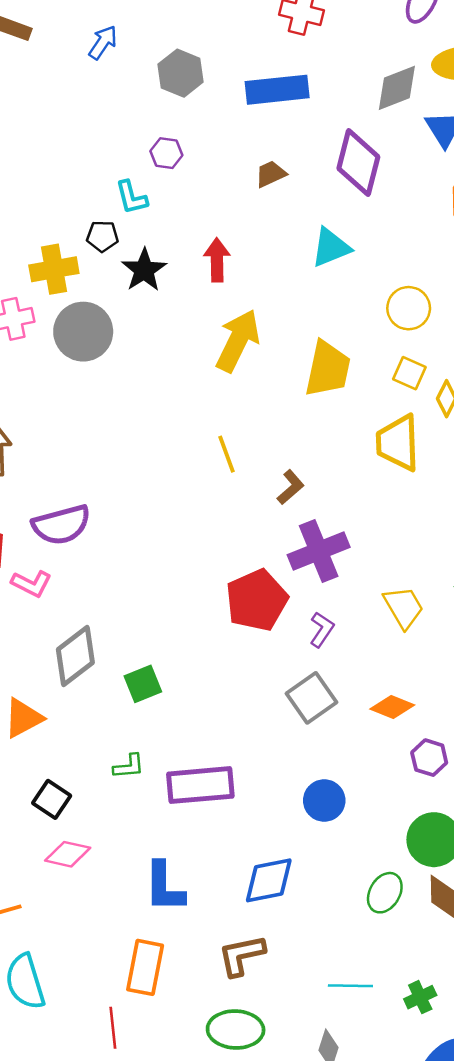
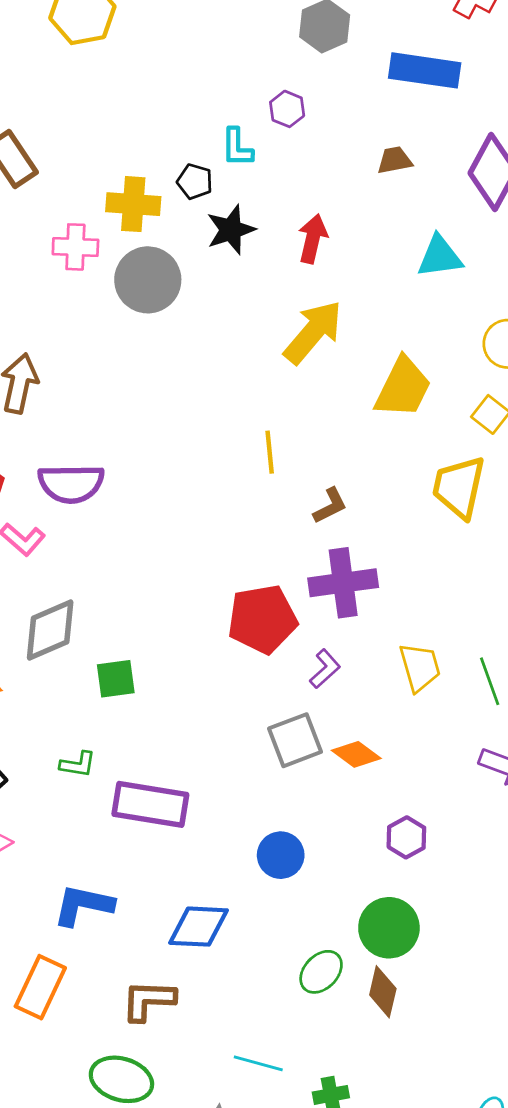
orange diamond: (392, 707) -> (356, 754), moved
blue L-shape: (164, 887) -> (83, 905), turned 88

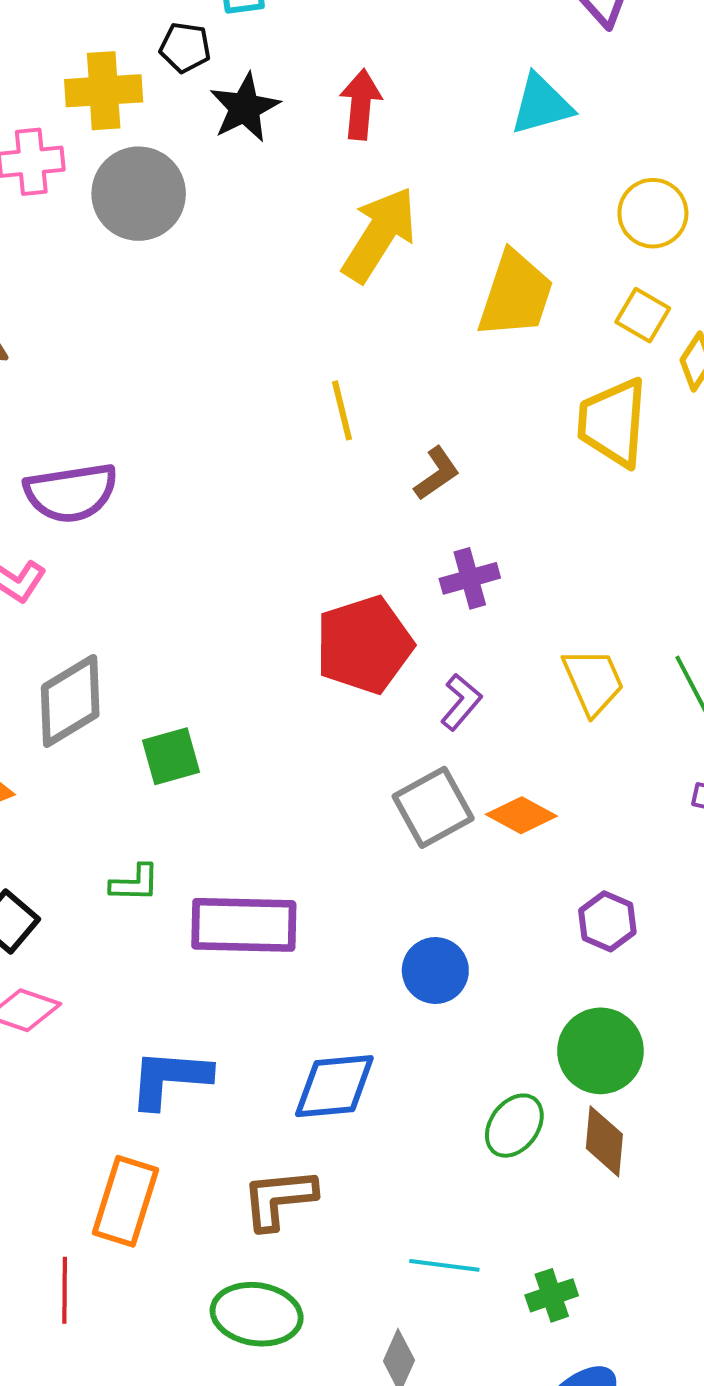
purple cross: (343, 583) -> (470, 578), size x0.6

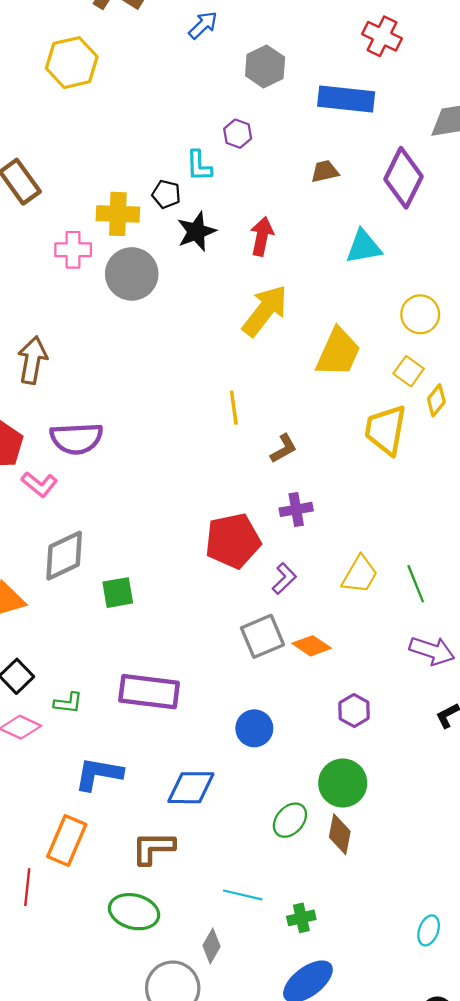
yellow trapezoid: (593, 681) -> (360, 575), turned 48
green L-shape: (135, 883) -> (68, 703), moved

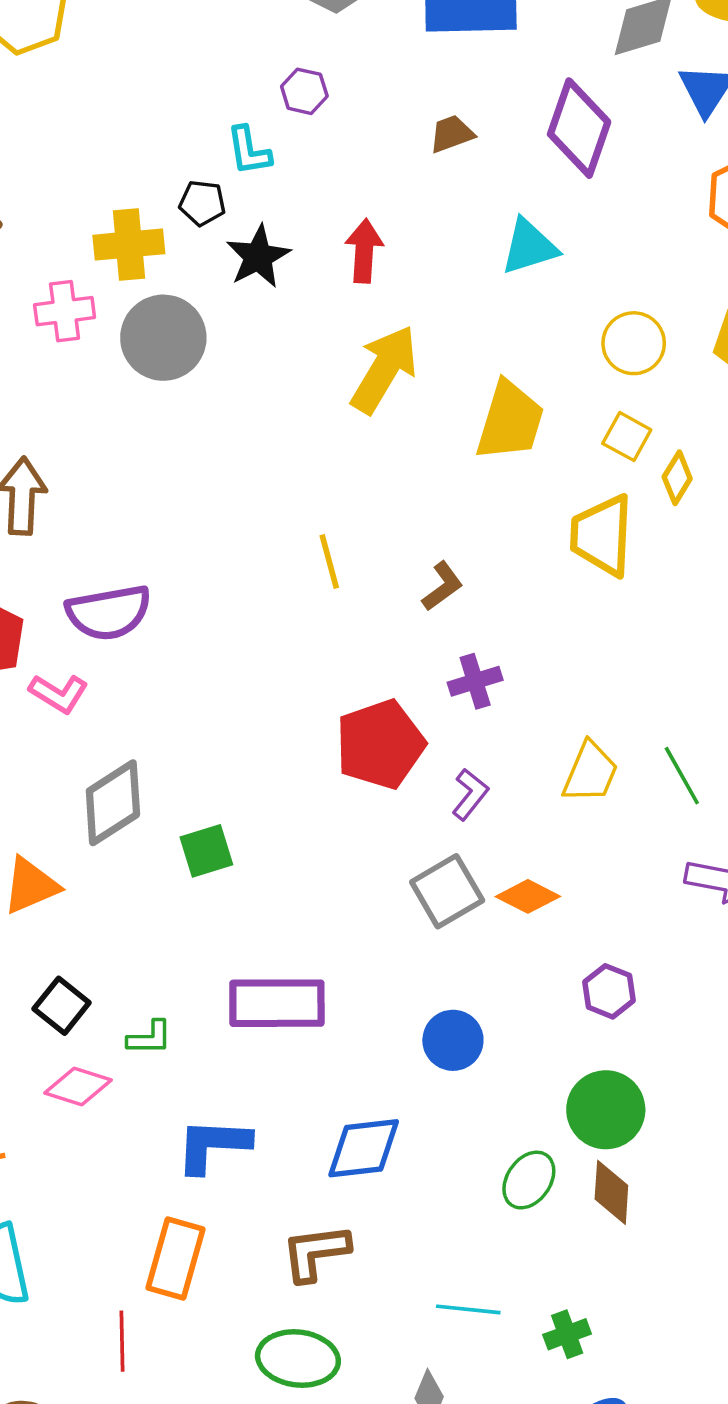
yellow line: (234, 408) -> (329, 561), moved

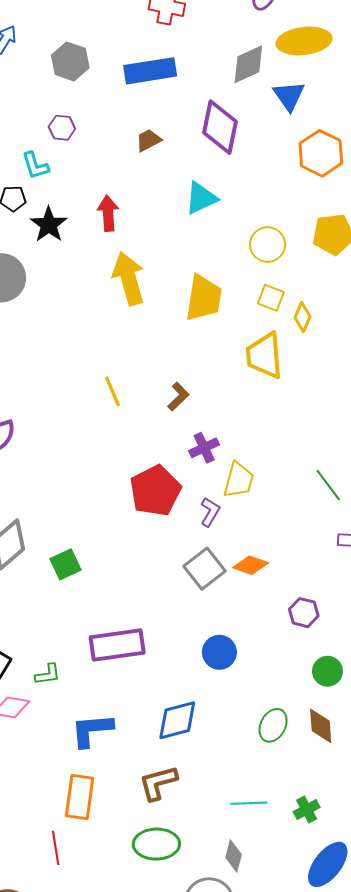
yellow arrow: (384, 369) -> (129, 279), turned -39
yellow trapezoid: (590, 772) -> (239, 480), moved
green circle: (606, 1110) -> (327, 671), moved, size x0.7

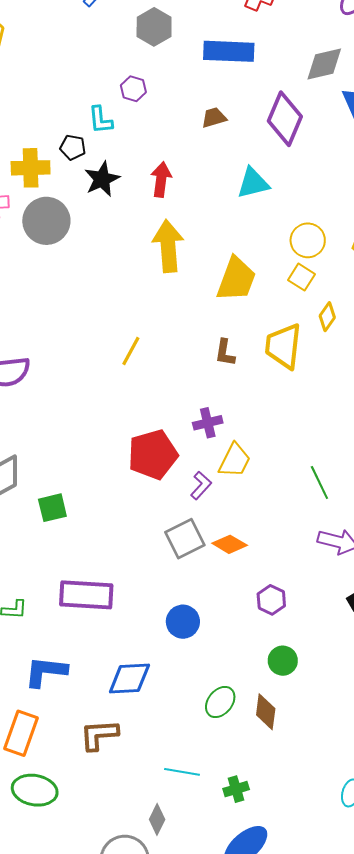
yellow square: (271, 298) -> (302, 277), moved
yellow line: (112, 391) -> (131, 351), turned 40
brown L-shape: (178, 397) -> (225, 353), moved, turned 132
green ellipse: (156, 844) -> (35, 790), moved

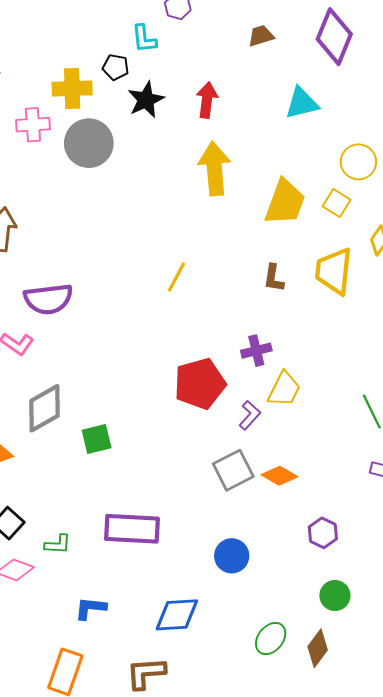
yellow square: (302, 277) -> (337, 203), moved
blue L-shape: (46, 672) -> (90, 608), size x0.7
brown diamond: (266, 712) -> (318, 648), turned 30

